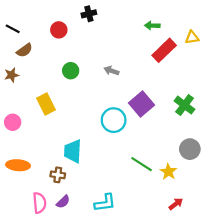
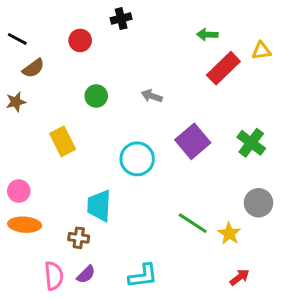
cyan circle: (114, 120) -> (137, 159), moved
pink circle: (13, 122) -> (19, 191), moved

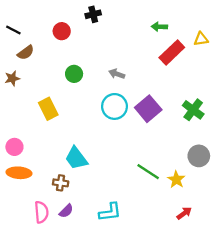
cyan circle: (137, 159) -> (114, 106), moved
cyan trapezoid: (99, 206) -> (76, 158), turned -40

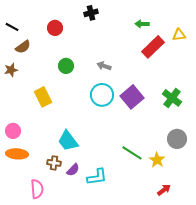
black cross: (93, 14) -> (91, 13), moved
purple semicircle: (66, 211) -> (73, 170), moved
cyan L-shape: (110, 212) -> (97, 177), moved

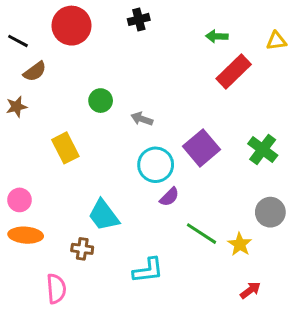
red circle: (55, 28) -> (72, 26), moved, size x1.6
yellow triangle: (179, 35) -> (276, 41), moved
gray arrow: (104, 66) -> (142, 119), moved
cyan circle: (102, 95) -> (156, 165), moved
purple semicircle: (73, 170) -> (169, 197), moved

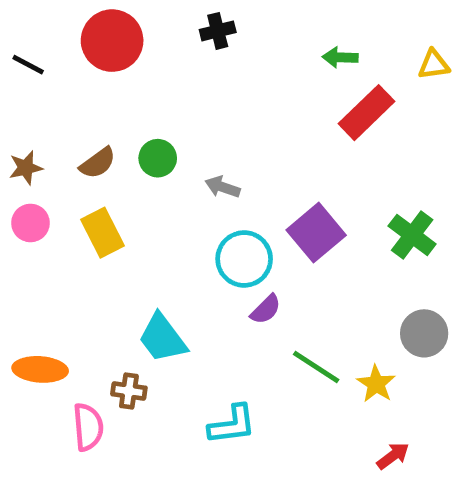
brown semicircle: (35, 71) -> (98, 163), moved
pink circle: (20, 200) -> (30, 223), moved
pink semicircle: (56, 289) -> (88, 427), moved

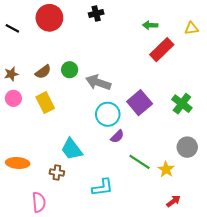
gray arrow: (222, 187) -> (98, 82), size x1.6
pink semicircle: (88, 427) -> (39, 202), moved

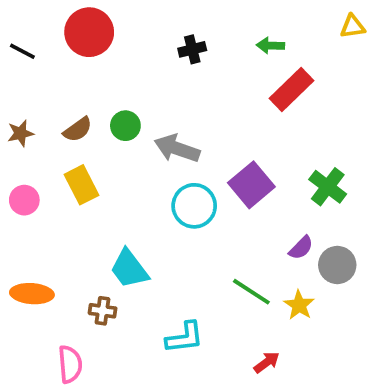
black cross: (96, 14) -> (192, 49), moved
yellow triangle: (191, 28) -> (353, 26), moved
pink circle: (13, 98) -> (24, 200), moved
purple semicircle: (117, 136) -> (301, 248), moved
red arrow: (173, 201) -> (267, 362), moved

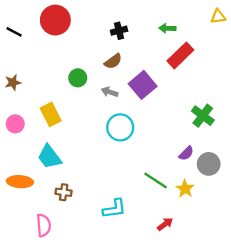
brown semicircle: (78, 129) -> (113, 61), moved
gray arrow: (177, 149) -> (110, 92), size x0.6
purple square: (251, 185) -> (143, 85), moved
cyan trapezoid: (129, 269) -> (49, 157), moved

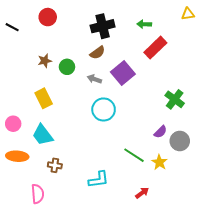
red circle: (55, 20) -> (48, 17), size x0.7
black cross: (119, 31) -> (103, 26), size x1.6
brown star: (13, 83) -> (45, 61), moved
pink circle: (15, 124) -> (13, 124), moved

